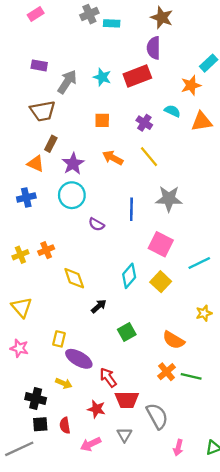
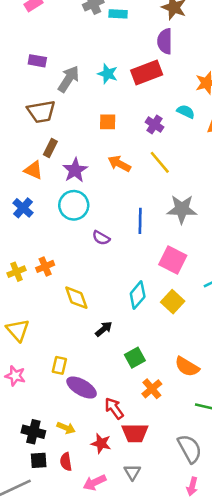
blue cross: (26, 198) -> (23, 208), turned -36
orange cross: (167, 372) -> (152, 389), moved
yellow arrow: (64, 383) -> (66, 428), moved
gray semicircle: (157, 416) -> (190, 449), moved

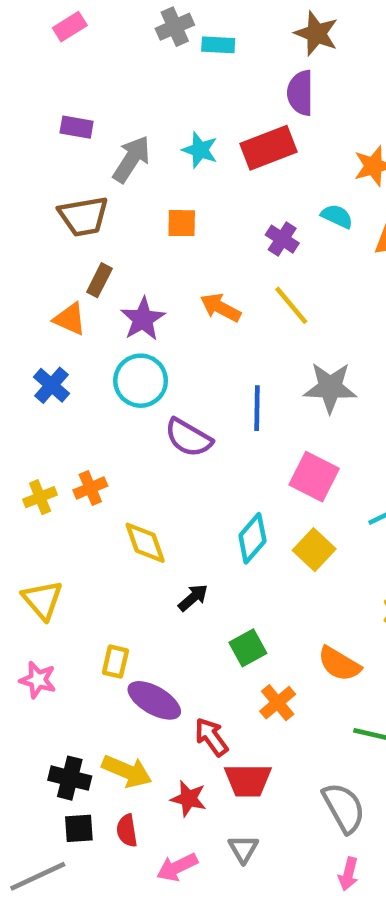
orange square: (108, 122) -> (182, 223), moved
purple semicircle: (101, 238) -> (189, 438), size x1.5
yellow arrow: (66, 428) -> (127, 771), size x1.5

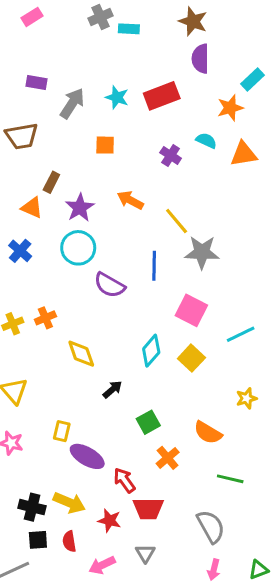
purple semicircle: (300, 93) -> (200, 59), moved
brown trapezoid: (83, 216) -> (22, 136), moved
yellow line: (291, 305) -> (177, 221), moved

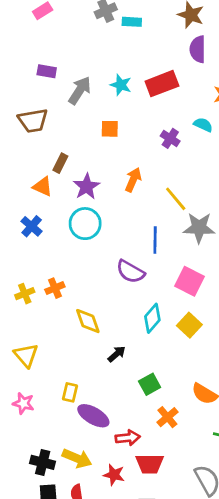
orange arrow: (130, 200) -> (133, 180), turned 85
purple semicircle: (110, 285) -> (130, 272), moved
red arrow: (124, 480) -> (128, 438), turned 120

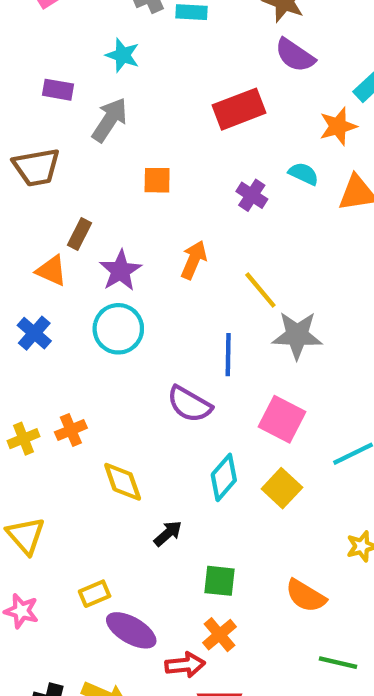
purple semicircle: (198, 49) -> (295, 55), turned -56
cyan star: (121, 85) -> (123, 55), moved
green square: (150, 384) -> (220, 581), turned 35
yellow rectangle: (70, 392) -> (95, 594), turned 54
orange cross: (167, 417) -> (220, 635), moved

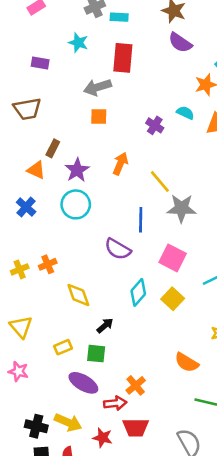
red rectangle: (239, 109) -> (123, 58), moved, turned -64
gray arrow: (110, 120) -> (97, 87), moved, turned -140
green square: (220, 581) -> (96, 354), moved
yellow rectangle: (95, 594) -> (63, 347), moved

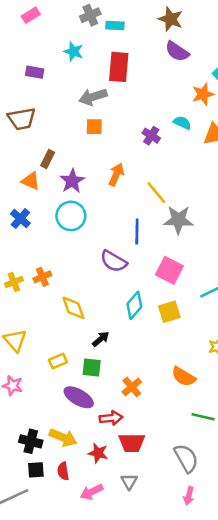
yellow square: (173, 299) -> (169, 312), turned 30
orange cross: (136, 385) -> (132, 387), moved

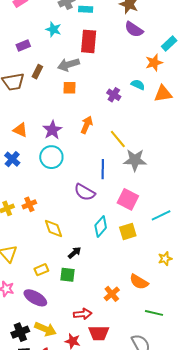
purple rectangle: (35, 72) -> (23, 45), turned -32
brown rectangle: (48, 159) -> (37, 72), moved
orange cross: (132, 387) -> (112, 294), moved
purple ellipse: (79, 397) -> (35, 298), moved
black cross: (31, 441) -> (20, 332), turned -36

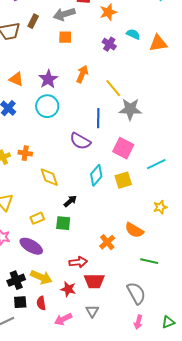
orange star: (154, 63) -> (108, 12), moved
orange cross: (29, 204) -> (25, 153), turned 32

